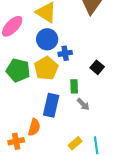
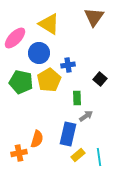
blue circle: (47, 39) -> (39, 53), moved
gray arrow: (83, 104) -> (86, 116), turned -80
blue rectangle: (51, 105) -> (68, 134), moved

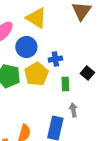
green rectangle: (77, 98) -> (65, 84), moved
gray arrow: (86, 116) -> (73, 110), turned -64

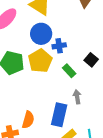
blue circle: (26, 47) -> (41, 34), moved
green rectangle: (65, 84) -> (69, 71), turned -40

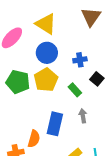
blue cross: (59, 46) -> (80, 60), moved
blue rectangle: (59, 115) -> (55, 124), moved

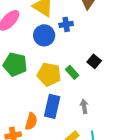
blue cross: (80, 60) -> (66, 24), moved
yellow pentagon: (46, 80) -> (49, 74), moved, turned -30
gray arrow: (83, 116) -> (84, 106), moved

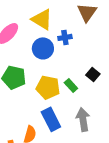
blue rectangle: (52, 106) -> (51, 119), turned -40
gray arrow: (84, 106) -> (83, 119), size x1.6

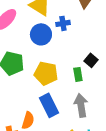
green rectangle: (71, 85) -> (78, 74), moved, turned 32

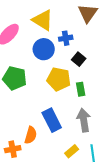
black square: (91, 60) -> (79, 59), moved
yellow pentagon: (46, 73) -> (59, 79), moved

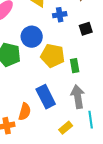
blue circle: (44, 49) -> (32, 37), moved
black square: (79, 59) -> (86, 29), moved, turned 32
cyan line: (93, 153) -> (91, 120), moved

